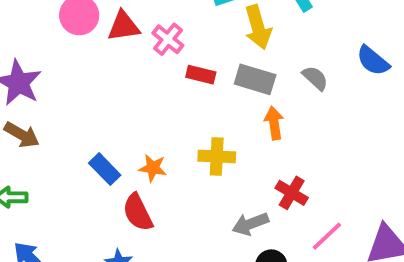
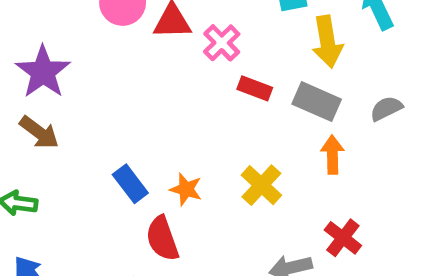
gray semicircle: (315, 78) -> (386, 108), turned -76
yellow cross: (217, 156) -> (261, 185), turned 33

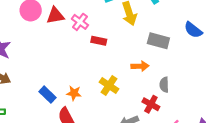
gray rectangle: (317, 102) -> (158, 41), moved
gray semicircle: (386, 108) -> (164, 85), moved, turned -56
orange arrow: (332, 155) -> (140, 66), turned 98

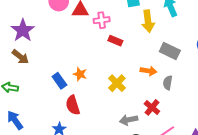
pink cross: (80, 22) -> (102, 20), turned 35
gray semicircle: (164, 85) -> (168, 83), moved
orange star: (74, 93) -> (80, 74), moved

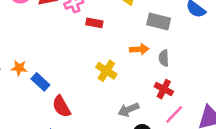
orange star: (80, 74) -> (19, 68), moved
red cross: (152, 107) -> (164, 89), moved

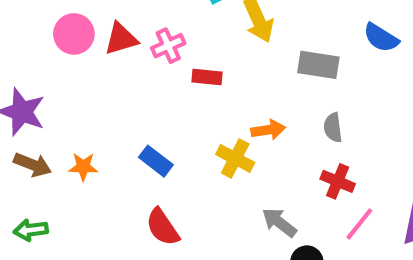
orange arrow: (139, 49) -> (268, 130), moved
blue rectangle: (40, 82) -> (156, 161), moved
gray arrow: (128, 110) -> (279, 222), turned 66

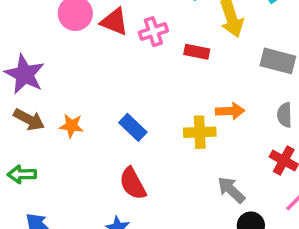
red triangle: (121, 39) -> (114, 22), turned 32
red rectangle: (207, 77) -> (197, 52), moved
yellow cross: (235, 158) -> (200, 132), turned -36

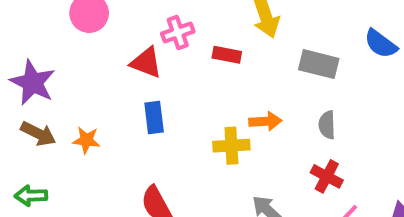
red triangle: (114, 22) -> (146, 63), moved
blue rectangle: (133, 127) -> (154, 117), moved, turned 40

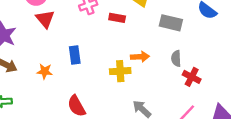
red triangle: (146, 63) -> (45, 19), moved, turned 30
orange star: (86, 140) -> (45, 71), moved
red cross: (327, 176) -> (192, 77), moved

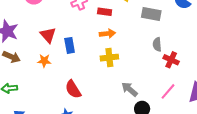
red triangle: (45, 19) -> (48, 35), moved
orange arrow: (140, 57) -> (107, 34), moved

